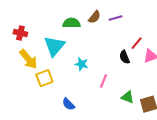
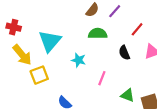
purple line: (116, 18) -> (115, 11), turned -32
green semicircle: (71, 23) -> (98, 34), moved
red line: (137, 43) -> (137, 29), moved

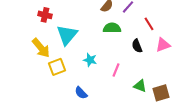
red cross: (14, 27) -> (45, 15), moved
red line: (137, 29) -> (149, 24), turned -72
cyan star: (79, 60) -> (90, 60), moved

